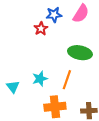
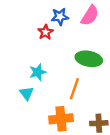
cyan star: (40, 79) -> (38, 72), moved
cyan triangle: (13, 87) -> (27, 93), moved

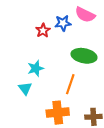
pink semicircle: (90, 15) -> (85, 15), turned 84
blue star: (60, 17) -> (63, 23), moved

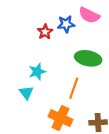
orange cross: (58, 113) -> (60, 118), turned 30

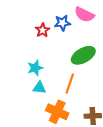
green ellipse: (88, 58) -> (83, 55), turned -40
cyan triangle: (26, 93) -> (39, 88), moved, turned -48

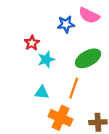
red star: (43, 30) -> (32, 43), moved
cyan star: (35, 68) -> (46, 59), moved

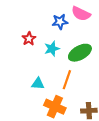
cyan star: (46, 59) -> (52, 49), moved

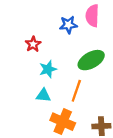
pink semicircle: (81, 14) -> (92, 16), turned 66
cyan star: (52, 49) -> (48, 69), moved

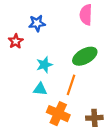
blue star: (68, 25) -> (37, 23), moved
red star: (33, 44) -> (16, 41), moved

